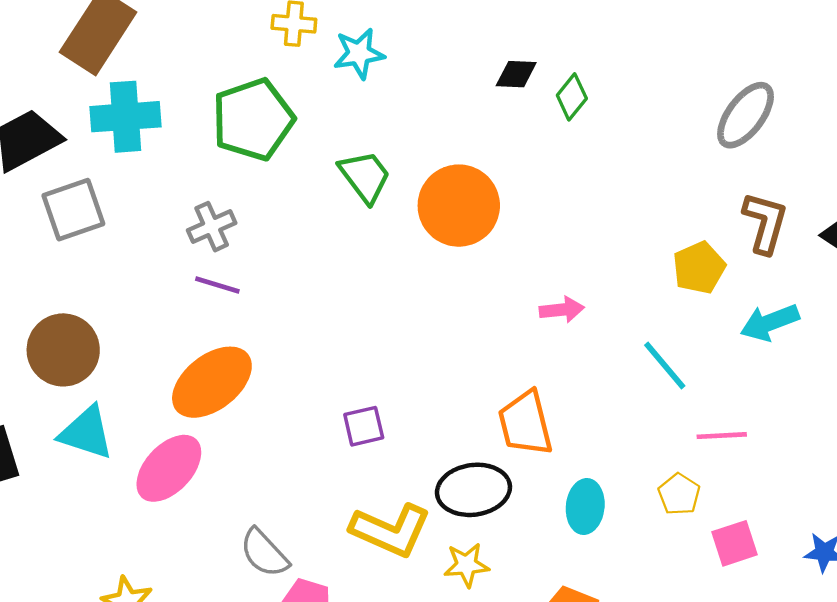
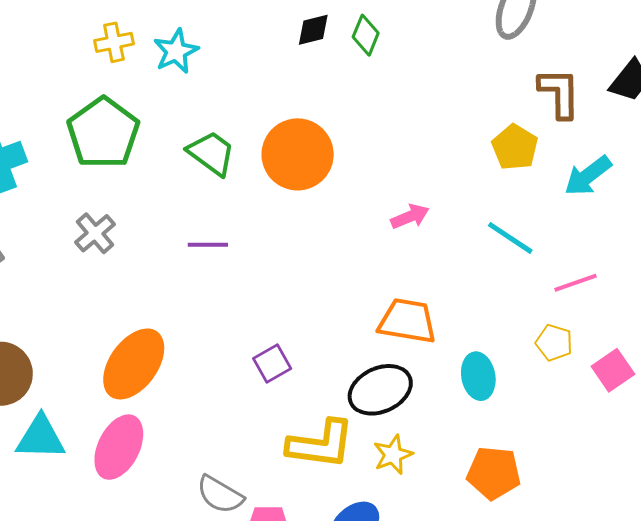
purple line: (217, 285) -> (208, 245), moved
orange trapezoid: (525, 423) -> (407, 321), turned 130

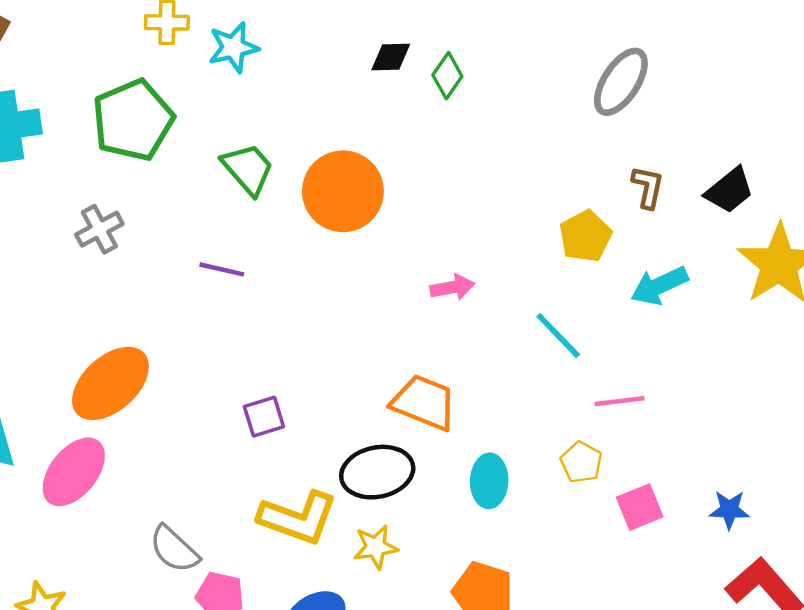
brown L-shape: (559, 93) -> (648, 187), size x0.7

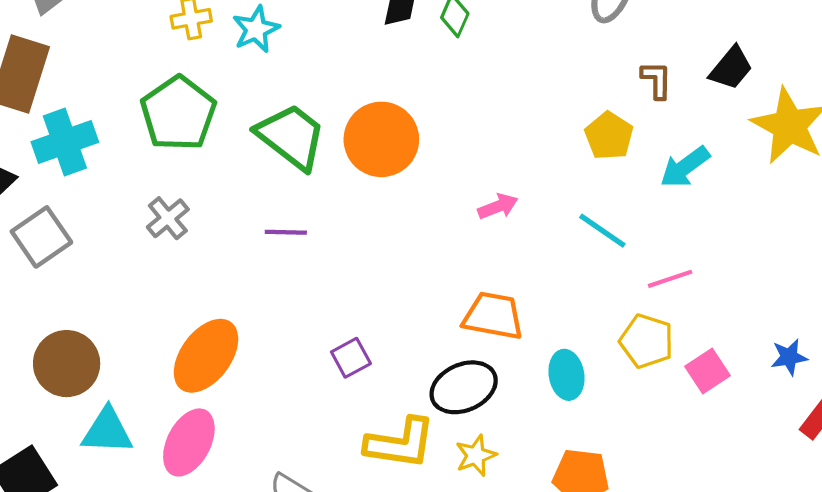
green trapezoid: (248, 169) -> (291, 136), size x1.4
yellow pentagon: (581, 462) -> (647, 341), size x1.4

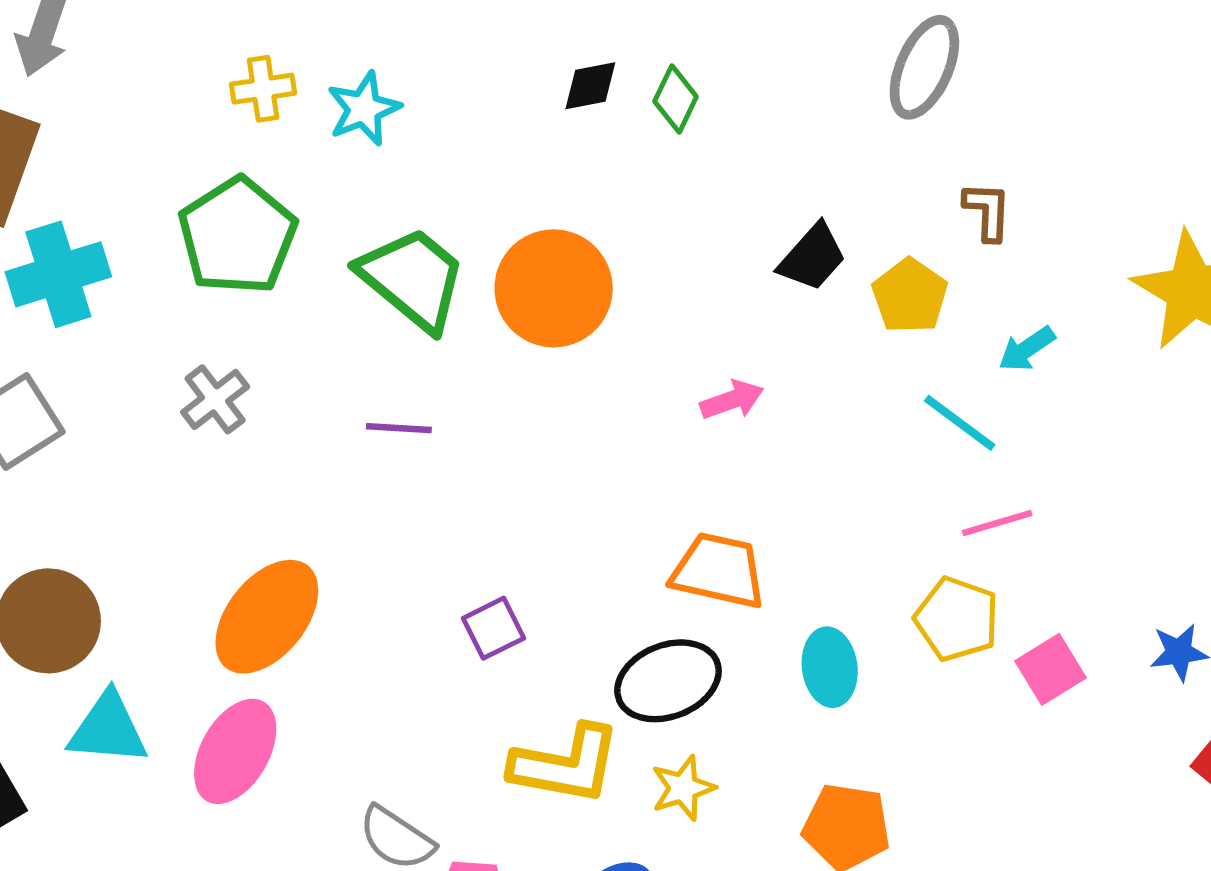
black trapezoid: (731, 68) -> (812, 257), moved
cyan arrow: (685, 167) -> (1027, 349), size x0.7
cyan line: (602, 231) -> (960, 423), moved

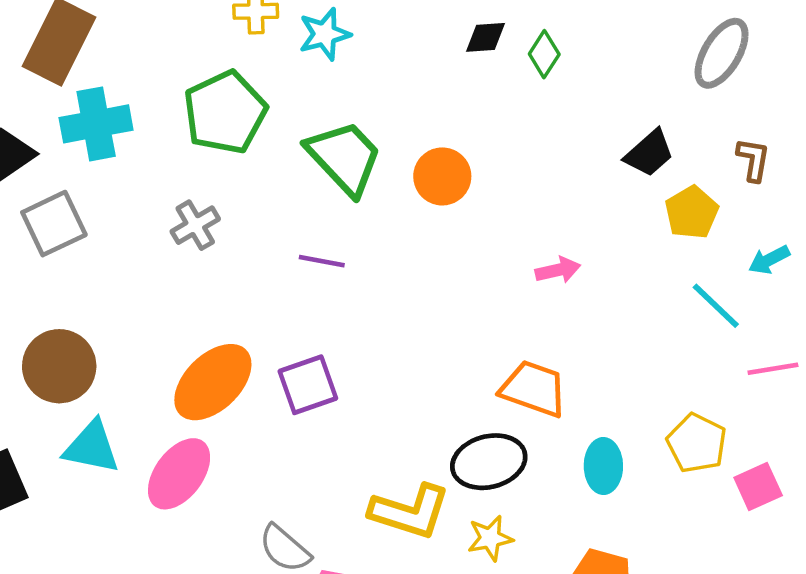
black trapezoid: (812, 257) -> (649, 153), moved
orange circle: (554, 288) -> (442, 176), size x0.7
pink line: (997, 523) -> (773, 369), moved
purple square: (493, 628) -> (308, 385), moved, size x1.4

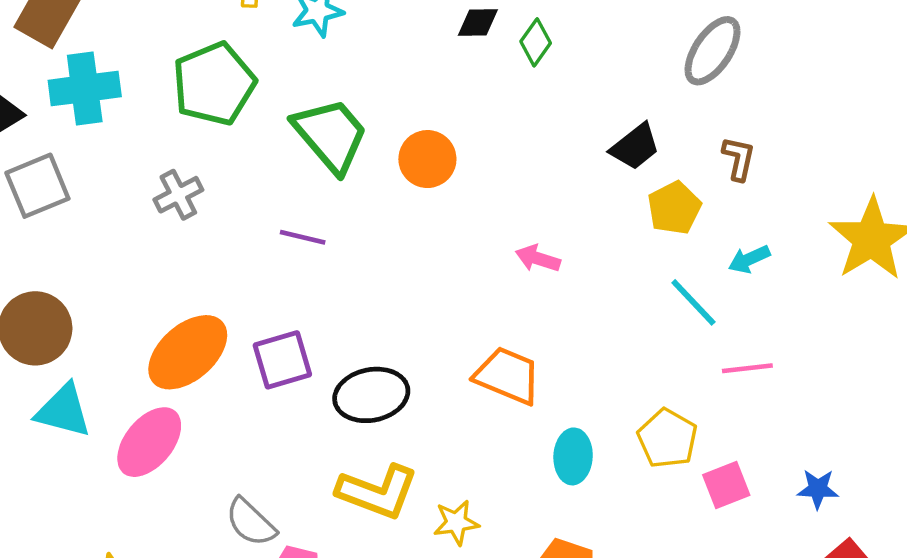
pink arrow: (558, 270) -> (538, 258), turned -153
black ellipse: (489, 462) -> (371, 395), moved

